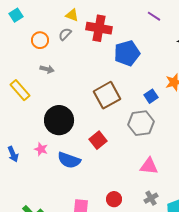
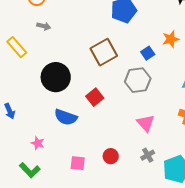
pink star: (41, 149) -> (38, 143), moved
pink triangle: (149, 166) -> (146, 123), turned 42

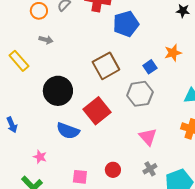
red square: (95, 97) -> (97, 111), size x1.5

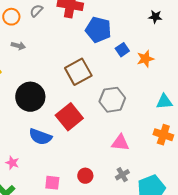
blue pentagon: (126, 24) -> (98, 30), turned 30
blue square: (150, 67) -> (122, 50), moved
pink triangle: (148, 137) -> (120, 143), turned -42

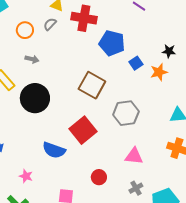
black star: (155, 17) -> (169, 51), moved
brown square: (78, 72) -> (92, 85), turned -32
black circle: (30, 97) -> (35, 98), moved
red circle: (85, 176) -> (99, 177), moved

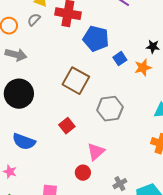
gray arrow: (32, 59) -> (16, 55), size x1.5
red square: (83, 130) -> (67, 126), size x0.6
blue semicircle: (54, 150) -> (24, 142), moved
pink triangle: (134, 156) -> (96, 152), moved, turned -48

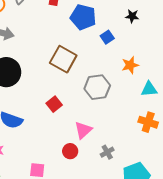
black star: (153, 47) -> (132, 16), moved
orange star: (143, 68) -> (130, 65), moved
gray cross: (120, 184) -> (107, 152), moved

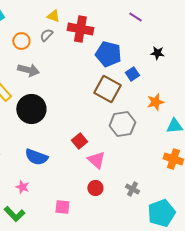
brown square: (63, 59) -> (107, 89), moved
pink triangle: (83, 130) -> (96, 160), moved, turned -36
gray cross: (107, 152) -> (132, 189), turned -32

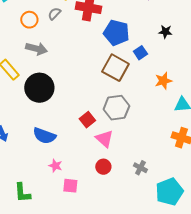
gray hexagon: (122, 124) -> (116, 108), moved
pink star: (22, 187) -> (55, 166), moved
green L-shape: (14, 214) -> (22, 193), turned 40

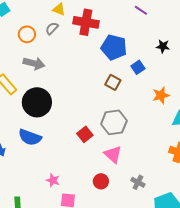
brown square: (115, 68) -> (113, 82), size x0.6
blue semicircle: (44, 136) -> (30, 137), moved
pink triangle: (104, 139) -> (113, 154), moved

